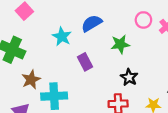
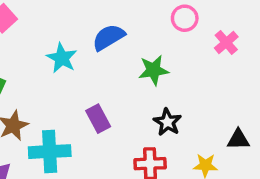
pink circle: (143, 20) -> (185, 18), moved
purple rectangle: (85, 62) -> (98, 119), moved

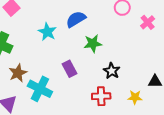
green star: (154, 70) -> (93, 43), moved
cyan cross: (50, 152) -> (40, 89), turned 30

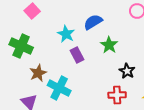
green star: (93, 43) -> (109, 45), turned -30
purple rectangle: (70, 69) -> (77, 55), moved

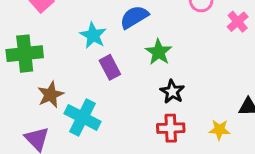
green cross: (21, 46) -> (25, 54), turned -30
black star: (127, 71) -> (172, 92), moved

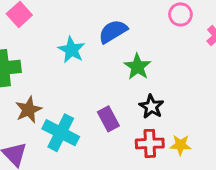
purple rectangle: (110, 67) -> (108, 119), moved
yellow star: (219, 130) -> (180, 145), moved

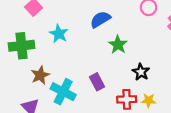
cyan star: (71, 50) -> (59, 34), moved
black star: (151, 107) -> (141, 72), moved

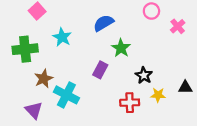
purple rectangle: (97, 82) -> (100, 70), moved, turned 56
yellow star: (149, 100) -> (158, 95), moved

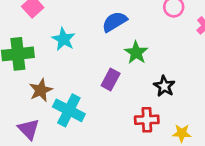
yellow star: (158, 95) -> (182, 133), moved

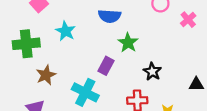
blue semicircle: (115, 22) -> (110, 16), turned -145
cyan cross: (69, 110) -> (85, 92), moved

